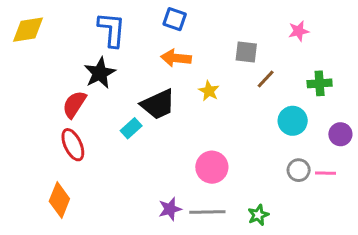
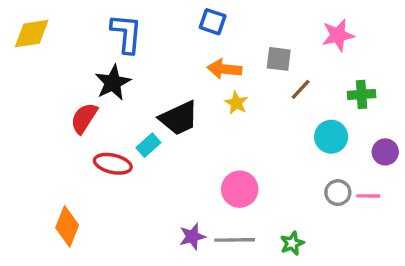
blue square: (175, 19) -> (213, 22), moved
pink star: (299, 31) -> (338, 35), size x1.4
orange arrow: (176, 58) -> (224, 69), moved
red ellipse: (73, 145) -> (113, 164), moved, turned -52

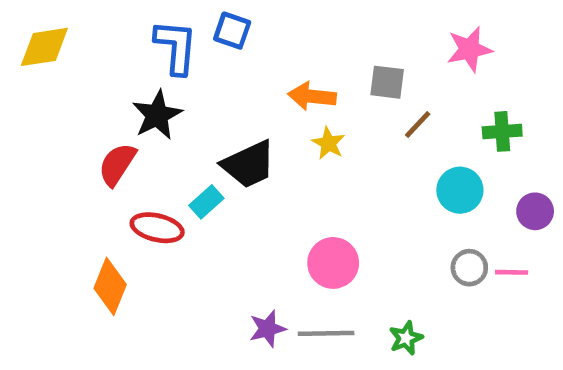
blue square: (213, 22) -> (232, 31), moved
orange diamond: (67, 226) -> (110, 286), moved

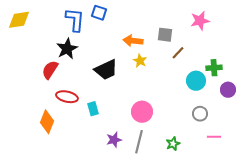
green cross: (502, 131) -> (214, 68), moved
cyan rectangle: (206, 202) -> (93, 109), moved, turned -64
pink line: (512, 272) -> (214, 137), moved
gray line: (326, 333) -> (139, 142), turned -75

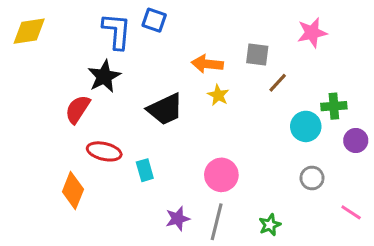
pink line: (214, 137) -> (351, 212), moved, turned 32

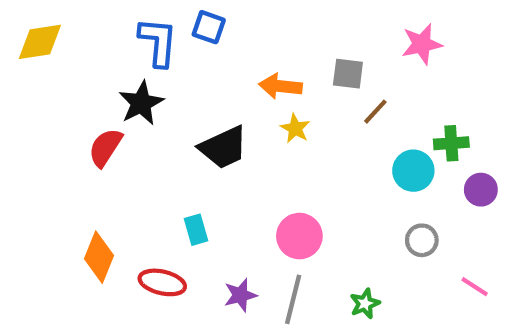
red ellipse: (104, 151) -> (162, 282), moved

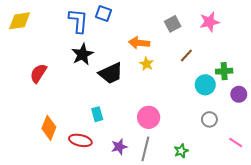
gray square: (348, 74) -> (173, 24), moved, turned -35
black star: (141, 103) -> (82, 54), moved
red semicircle: (105, 147) -> (38, 73), moved

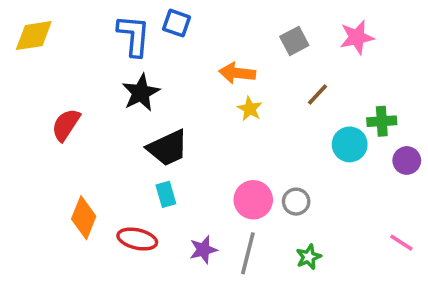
black trapezoid: (111, 73) -> (168, 148), moved
gray circle: (209, 119) -> (296, 202), moved

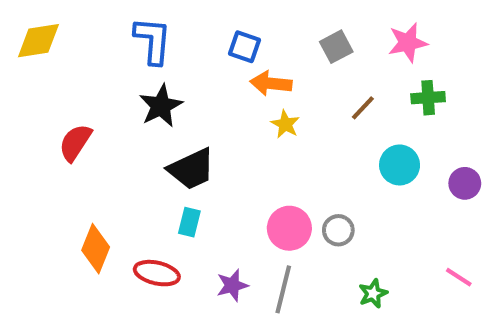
blue square: (177, 23) -> (244, 47), moved
green cross: (382, 121) -> (428, 98), moved
cyan rectangle: (166, 194) -> (189, 222), turned 30
green star: (309, 257) -> (373, 293), moved

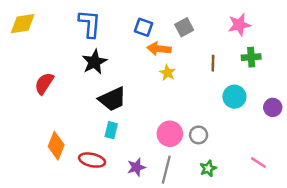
gray square: (336, 47) -> (184, 27), moved
brown line: (363, 108) -> (213, 63), turned -42
pink line: (459, 277) -> (258, 162), moved
green star: (373, 293) -> (208, 168), moved

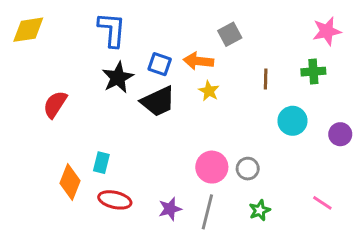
pink star: (239, 25) -> (327, 31), moved
blue square: (144, 27) -> (160, 64), moved
black trapezoid: (112, 99) -> (158, 101), moved
cyan rectangle: (111, 130) -> (101, 163), moved

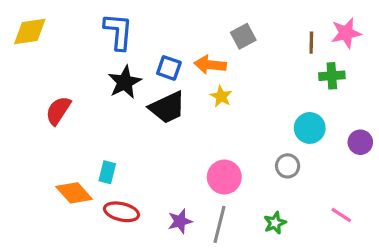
brown line: (266, 79) -> (311, 43), moved
gray circle: (248, 169) -> (288, 166), moved
orange diamond: (70, 182) -> (74, 193), turned -64

